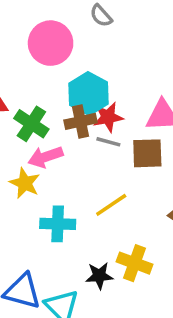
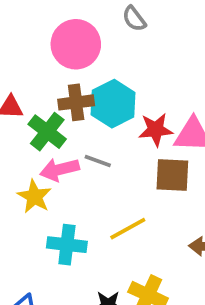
red star: (108, 117) -> (156, 130), moved
brown cross: (80, 121) -> (76, 102), moved
gray line: (108, 142) -> (98, 161), moved

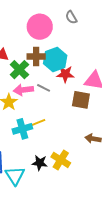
red star: (156, 130) -> (65, 74), moved
yellow line: (128, 229) -> (36, 124), moved
cyan cross: (67, 245) -> (22, 129), turned -30

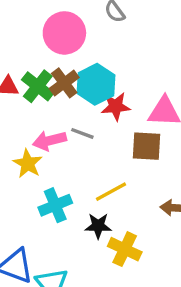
brown cross: (36, 56) -> (64, 83), turned -30
green cross: (19, 70) -> (38, 86), moved
yellow line: (36, 124) -> (111, 192), moved
black star: (40, 163) -> (98, 226), moved

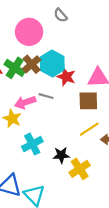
red star: (116, 106) -> (66, 77), turned 30
yellow line: (111, 192) -> (89, 129), moved
yellow cross: (125, 249) -> (80, 169), turned 36

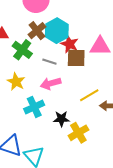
green cross: (15, 68) -> (22, 50), moved
brown square: (88, 101) -> (76, 58), moved
pink arrow: (25, 102) -> (51, 83), moved

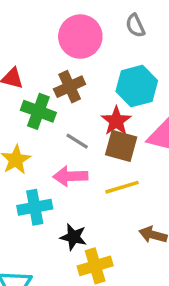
cyan hexagon: (57, 31) -> (137, 86), moved
green cross: (22, 50) -> (38, 111), turned -30
yellow line: (89, 95) -> (122, 187), moved

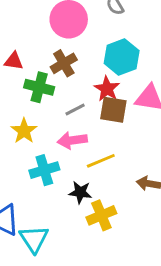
gray line: (77, 141) -> (75, 110), turned -54
yellow line: (122, 187) -> (101, 161), moved

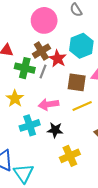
red star: (107, 89) -> (58, 59), moved
gray line: (75, 110) -> (43, 72), moved, turned -40
yellow line: (101, 161) -> (82, 106), moved
black star: (80, 192) -> (55, 130), moved

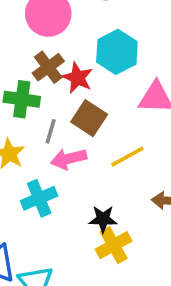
gray line: (43, 72) -> (51, 131), moved
brown square: (77, 82) -> (89, 118), moved, turned 30
black star: (55, 130) -> (103, 219), moved

